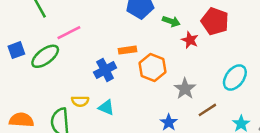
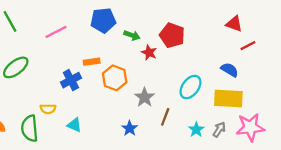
pink line: (69, 33) -> (56, 32), moved
cyan triangle: (106, 107) -> (74, 125), moved
brown line: (207, 110) -> (165, 117), turned -36

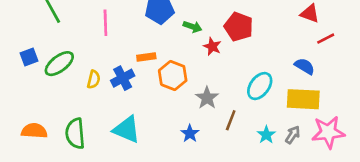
pink line: (56, 32) -> (105, 23), turned -65
yellow semicircle: (48, 109) -> (94, 79), moved, turned -77
cyan triangle: (74, 125) -> (127, 130), size x1.6

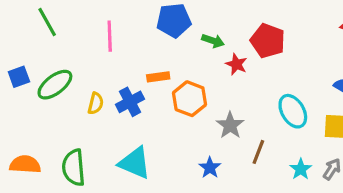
cyan ellipse: (260, 86) -> (293, 111), turned -68

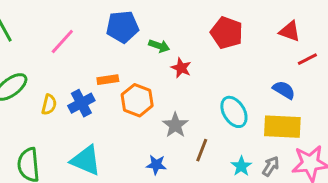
pink line: (110, 36) -> (62, 42), turned 44
red pentagon: (268, 41) -> (227, 33), moved
blue star: (210, 168) -> (156, 165), turned -30

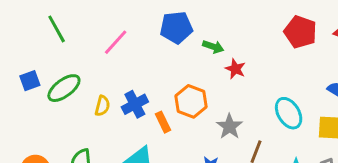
red pentagon: (227, 33) -> (300, 32), moved
orange rectangle: (108, 80) -> (163, 122), moved, turned 72

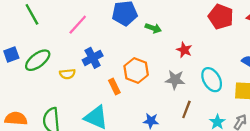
red star: (235, 69) -> (184, 50), moved
blue cross: (135, 104) -> (93, 58), moved
yellow semicircle: (102, 106) -> (67, 74), turned 70
gray star: (229, 126) -> (175, 80), moved, turned -30

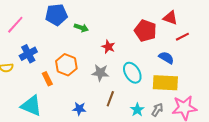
red pentagon: (221, 17) -> (145, 31), moved

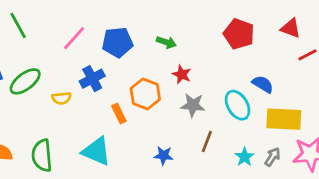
blue pentagon: (56, 15) -> (117, 42), moved
red pentagon: (145, 31) -> (239, 34), moved
red star: (108, 47) -> (182, 74), moved
blue semicircle: (166, 58) -> (263, 84), moved

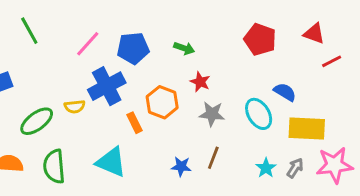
blue cross: (92, 79) -> (107, 86), size x1.4
green ellipse: (25, 81) -> (37, 121), moved
brown line: (207, 141) -> (213, 158), moved

